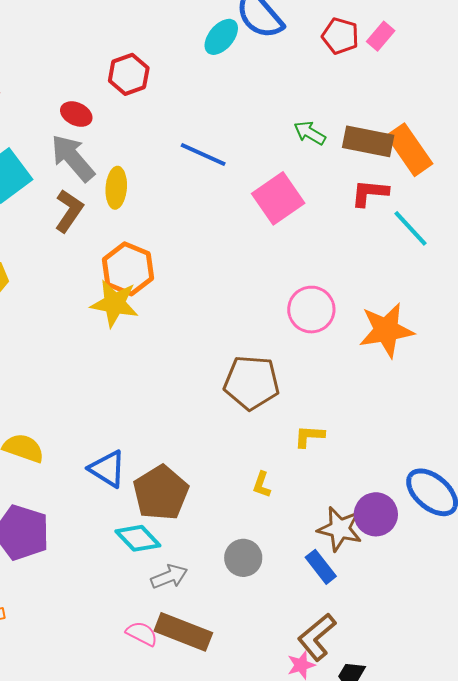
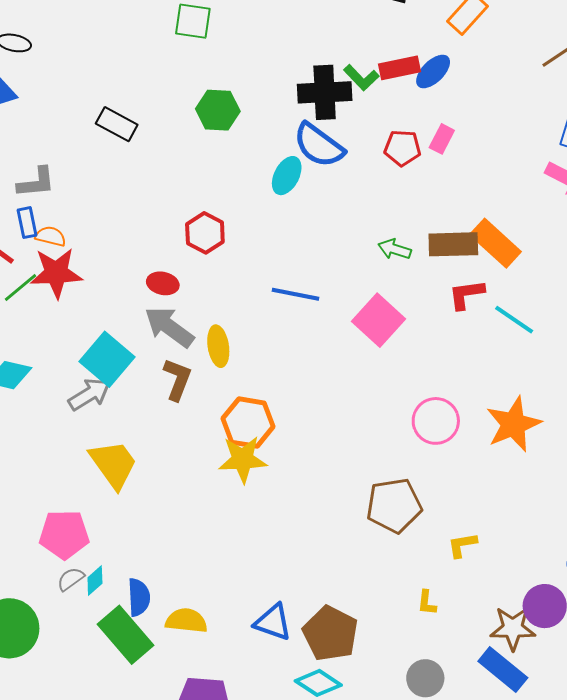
blue rectangle: (321, 567) -> (503, 670), size x1.4

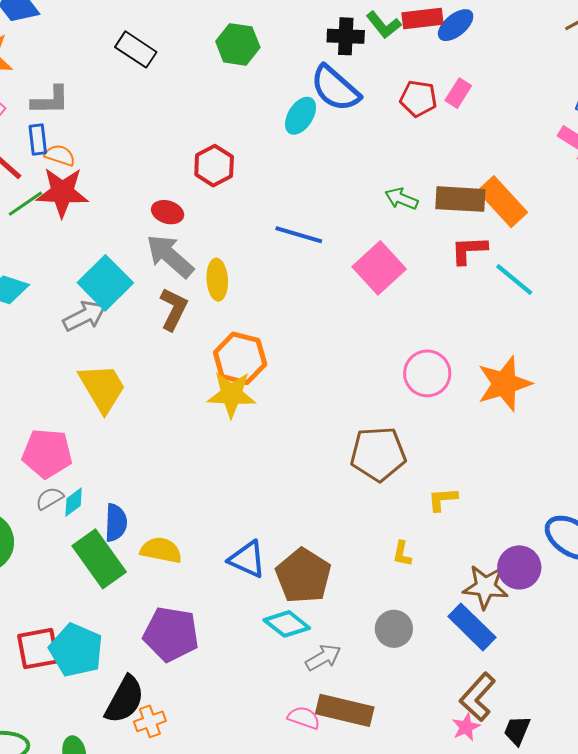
black cross: (325, 92) -> (346, 36), size x0.7

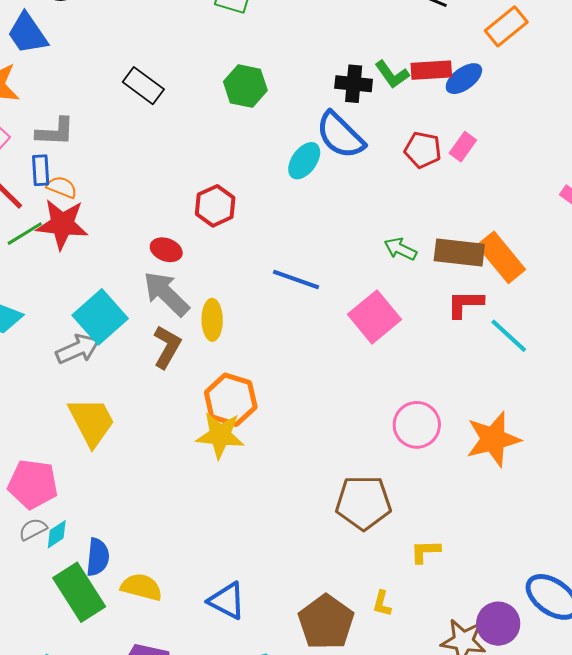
brown pentagon: (303, 576) -> (326, 622), moved

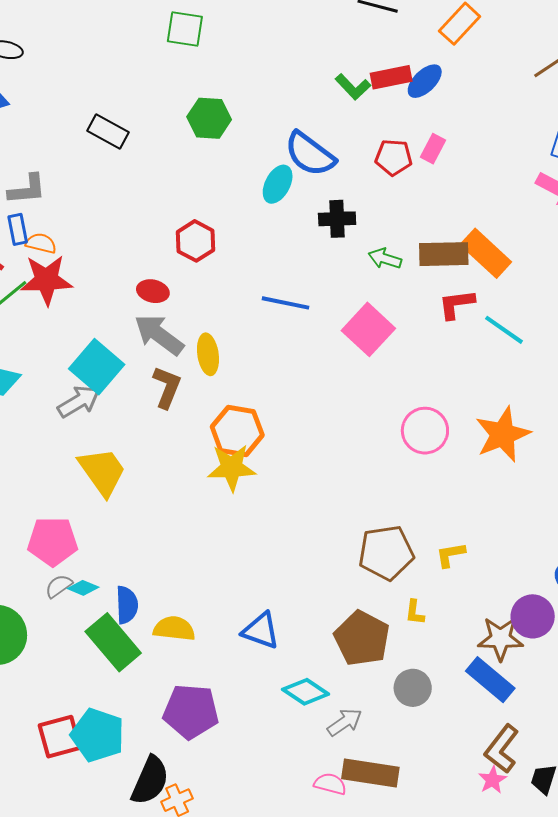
black cross: (354, 84) -> (337, 219), moved
brown pentagon: (363, 503) -> (386, 553), moved
cyan diamond: (57, 534) -> (83, 588), turned 64

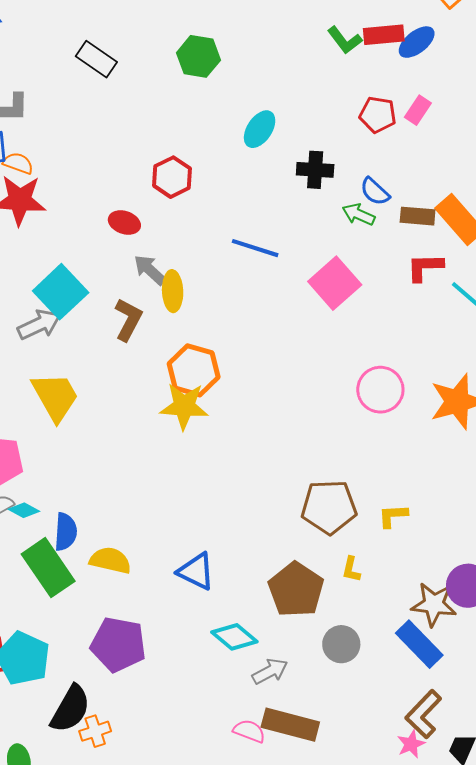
blue semicircle: (310, 154) -> (375, 192), moved, size x0.6
brown rectangle: (444, 254) -> (418, 216), size x0.7
gray arrow: (159, 335) -> (150, 270), moved, size x0.7

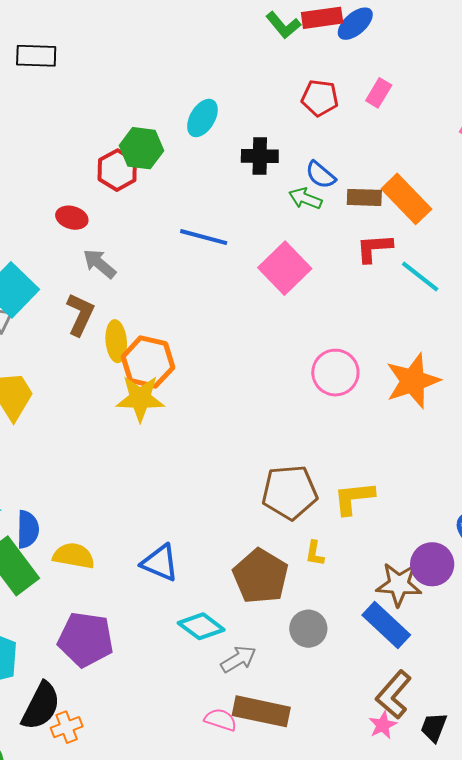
green hexagon: (198, 56) -> (141, 148), moved
black rectangle: (96, 59) -> (36, 56), turned -30
pink rectangle: (418, 110) -> (379, 93), moved
yellow ellipse: (173, 291) -> (116, 341), moved
yellow L-shape: (393, 516) -> (354, 498), size x1.4

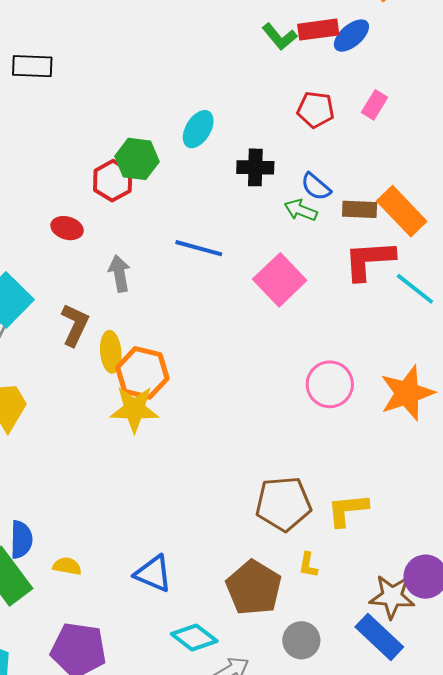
red L-shape: (374, 248) -> (369, 260), size x1.4
gray arrow: (99, 264) -> (119, 274), moved, turned 39
yellow semicircle: (74, 556) -> (67, 566), size x0.7

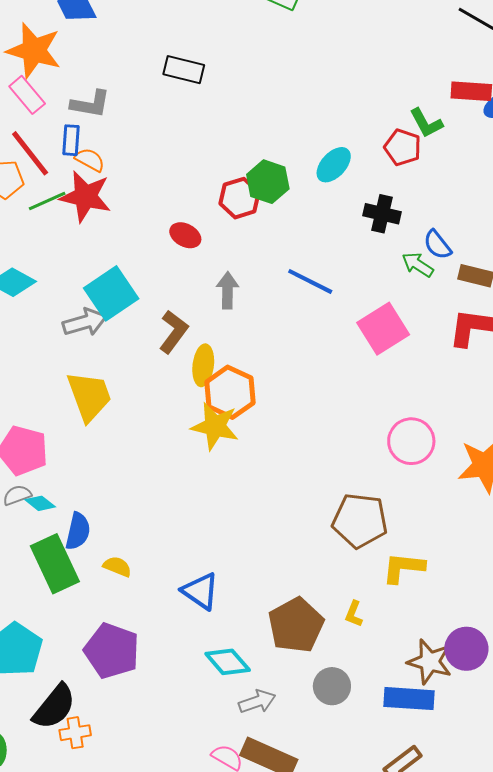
green L-shape: (279, 37) -> (426, 123), moved
red pentagon: (316, 110) -> (403, 147), moved
brown pentagon: (283, 504) -> (360, 521), moved
blue rectangle: (379, 637) -> (409, 699), turned -51

